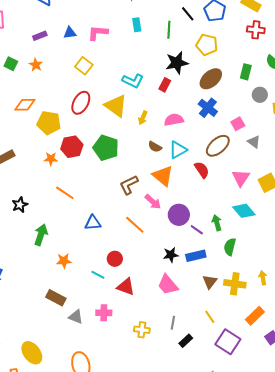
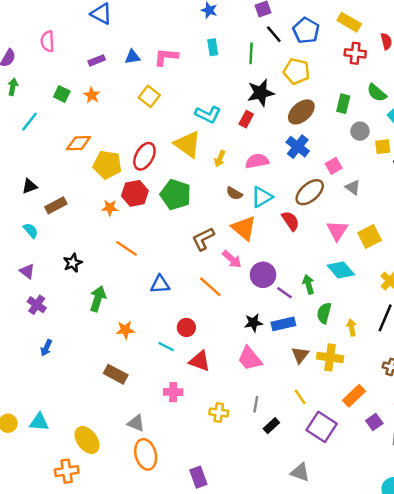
red ellipse: (81, 103) -> (144, 156), moved
yellow arrow: (263, 278) -> (352, 327), moved
gray triangle: (76, 317) -> (136, 423), moved

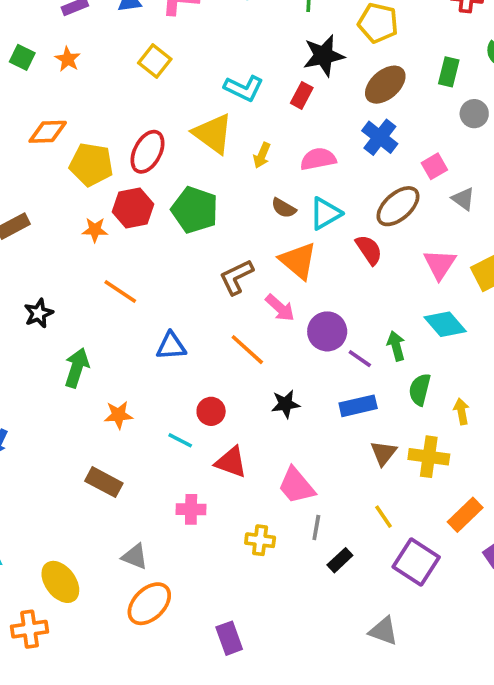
black star: (253, 323) -> (285, 404), moved
pink trapezoid: (250, 359) -> (296, 486), moved
orange ellipse: (146, 454) -> (149, 604), turned 60

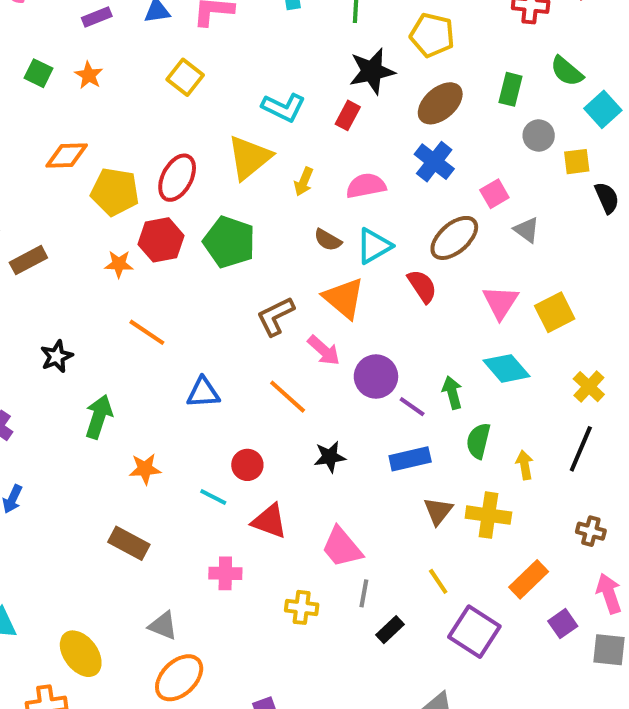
yellow triangle: (213, 134) -> (249, 158), turned 45

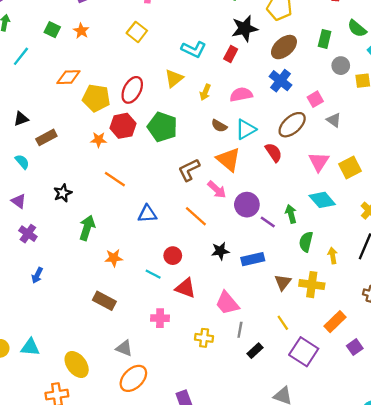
yellow triangle: (249, 158) -> (174, 78), size x0.7
blue rectangle: (410, 459) -> (253, 259), moved

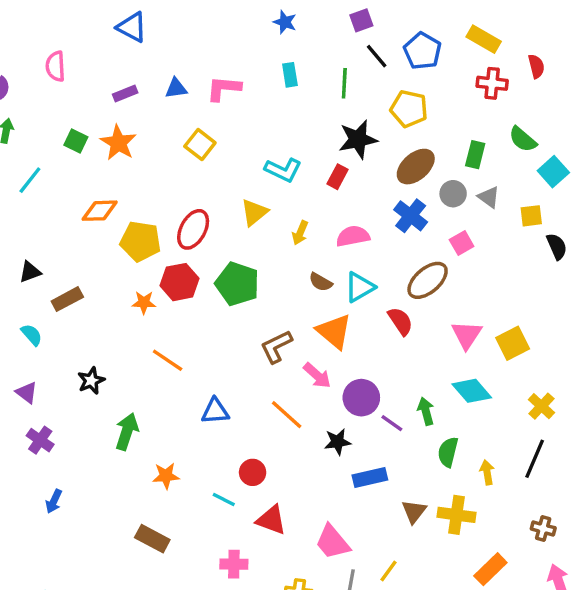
orange star: (81, 31) -> (118, 143), size x1.5
gray circle: (341, 66) -> (453, 194), moved
gray triangle: (334, 120) -> (489, 197), moved
black star: (220, 251) -> (338, 442), moved
yellow line: (283, 323) -> (389, 571), moved, turned 70

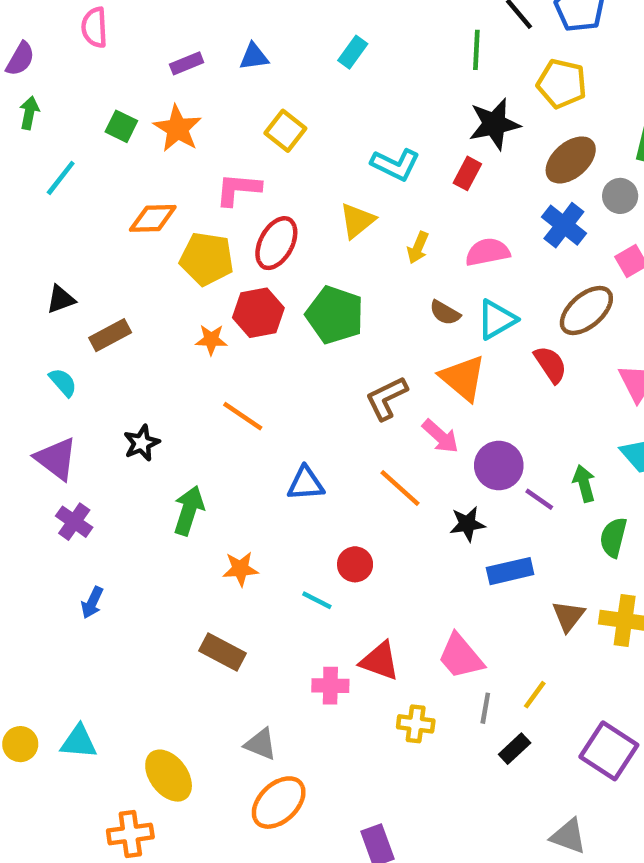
cyan rectangle: (290, 75) -> (353, 52), moved, turned 45
pink L-shape: (224, 88) -> (238, 189), moved
purple triangle: (27, 393) -> (56, 459), size x1.5
red triangle: (271, 520) -> (380, 661), moved

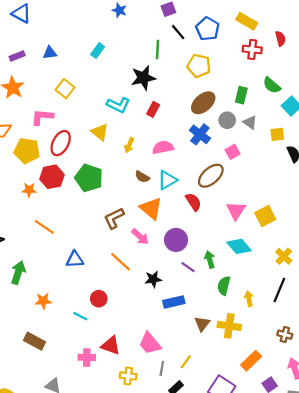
black star: (494, 124) -> (143, 78), moved
yellow triangle: (357, 221) -> (100, 132), turned -42
purple circle: (499, 466) -> (176, 240), moved

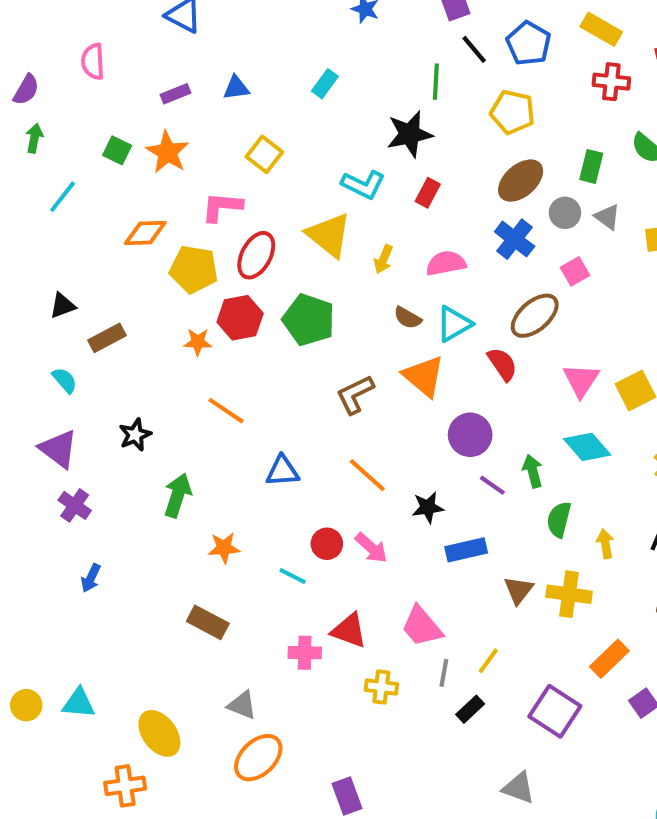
yellow triangle: (100, 132) -> (329, 235), size x1.4
pink arrow: (140, 237) -> (371, 548), moved

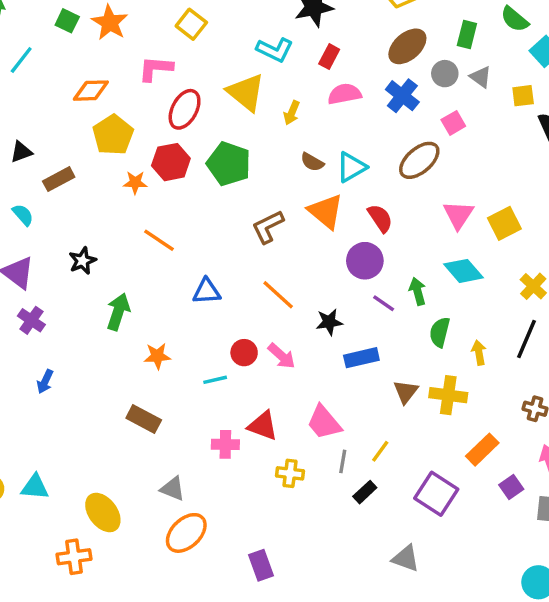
pink semicircle: (446, 263) -> (344, 94), moved
yellow pentagon: (194, 269) -> (113, 135), moved, turned 30
red semicircle: (502, 364) -> (380, 218), moved
cyan line: (293, 576) -> (215, 380), turned -40

